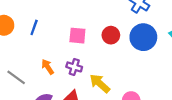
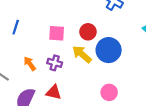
blue circle: (143, 37) -> (109, 50), moved
yellow arrow: (100, 83) -> (82, 54), moved

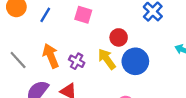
pink square: (57, 33) -> (83, 15), moved
orange arrow: (30, 64) -> (51, 56), size x1.5

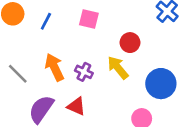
blue circle: (135, 61) -> (161, 84), moved

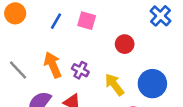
blue line: (46, 21) -> (56, 21), moved
yellow arrow: (118, 68) -> (114, 85), moved

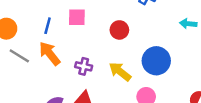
orange arrow: (53, 65) -> (50, 54), moved
gray line: (18, 70) -> (19, 56), moved

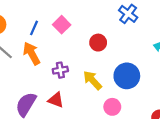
pink square: (77, 17) -> (62, 25), turned 35
purple cross: (84, 66) -> (60, 70), turned -32

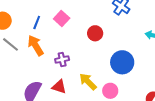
yellow arrow: (92, 80) -> (88, 82), moved

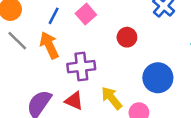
purple cross: (62, 60) -> (81, 67), size x1.5

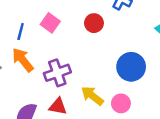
red circle: (127, 37) -> (94, 23), moved

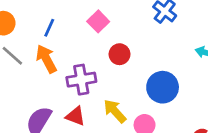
pink square: (50, 23) -> (98, 21), moved
red circle: (94, 23) -> (120, 54), moved

